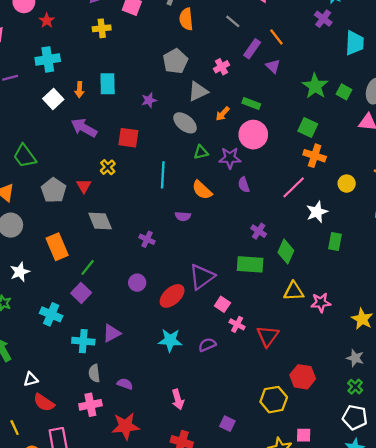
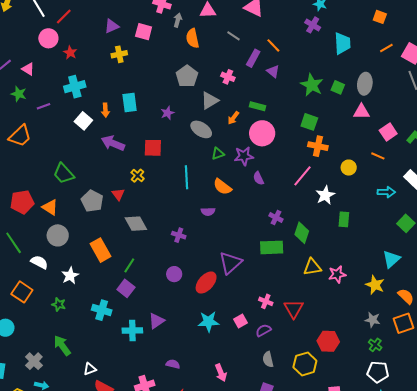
pink cross: (221, 67) -> (228, 77), turned -32
pink square: (222, 304) -> (241, 321), moved, turned 32
purple semicircle: (207, 345) -> (263, 330), moved
gray semicircle: (94, 373) -> (268, 359), moved

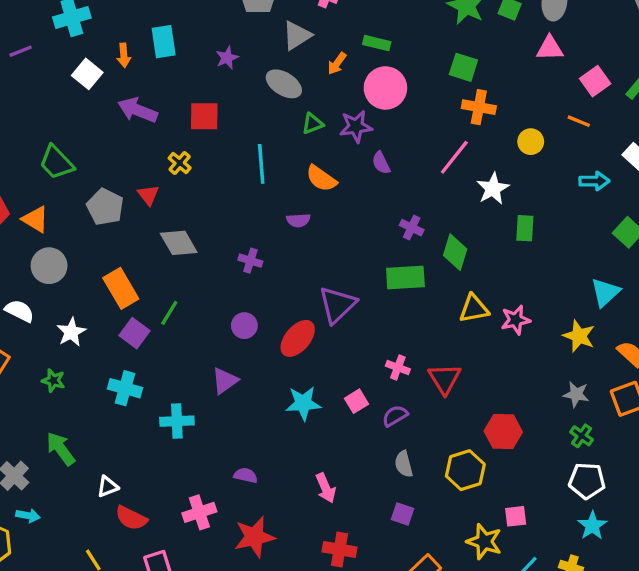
purple square: (126, 288) -> (135, 333), moved
purple triangle: (157, 321) -> (225, 381), moved

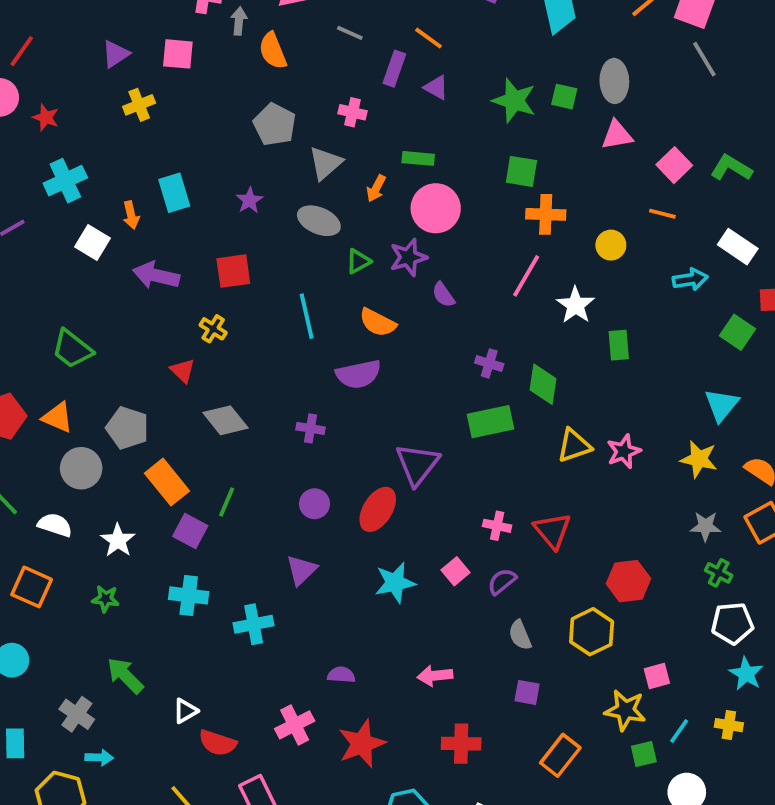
gray pentagon: (105, 207) -> (127, 428), moved
purple semicircle: (298, 220) -> (358, 374), size x1.6
pink arrow: (326, 488) -> (435, 676), turned 116

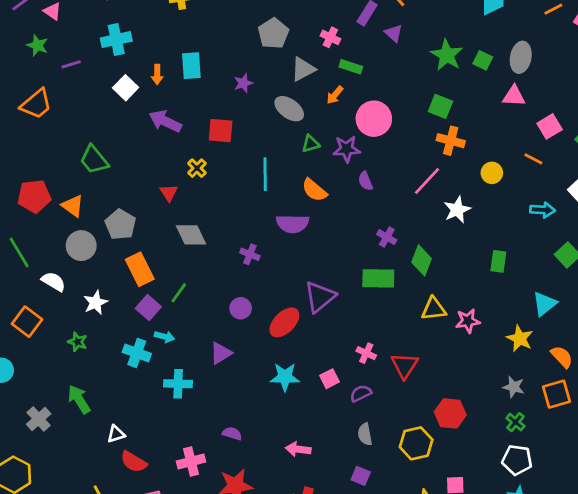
green rectangle: (418, 158) -> (351, 67), moved
green rectangle: (619, 345) -> (498, 261), moved
cyan arrow: (99, 757) -> (165, 337), moved

